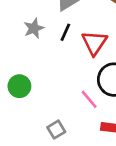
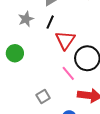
red triangle: (94, 43) -> (65, 40), moved
green circle: (19, 86) -> (15, 53), moved

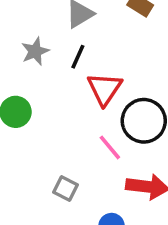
gray square: (43, 96) -> (65, 188), turned -32

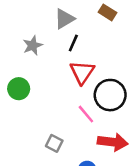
black line: (78, 57) -> (73, 43), moved

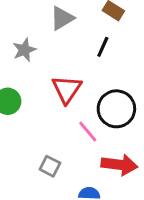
black line: (73, 43) -> (103, 47), moved
red triangle: (82, 72) -> (67, 89), moved

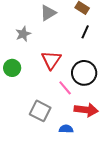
black line: (103, 47) -> (85, 32), moved
gray square: (50, 166) -> (40, 111), size x1.5

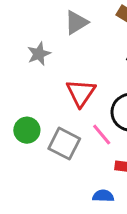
green circle: (12, 68) -> (27, 130), moved
gray square: (40, 111) -> (64, 144), moved

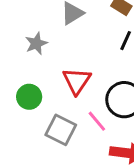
green circle: (27, 130) -> (29, 97), moved

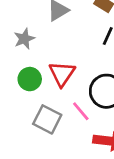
green circle: (29, 97) -> (30, 79), moved

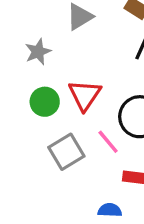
gray square: (47, 119) -> (66, 152), turned 32

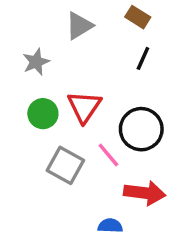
gray square: (66, 152) -> (65, 165), turned -30

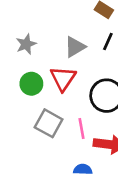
gray triangle: (79, 26) -> (75, 47), moved
pink line: (108, 155) -> (81, 129), moved, turned 30

